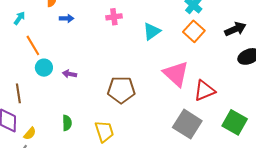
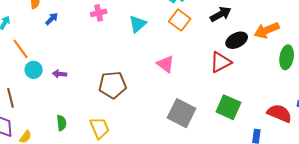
blue arrow: (67, 18) -> (52, 19), turned -40
pink triangle: (176, 74) -> (166, 64), size x0.7
red triangle: (205, 90) -> (221, 62), moved

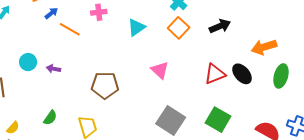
black ellipse: (237, 40) -> (242, 74), moved, turned 70
orange line: (21, 49) -> (70, 29), moved, turned -30
green semicircle: (61, 123) -> (50, 118), turned 35

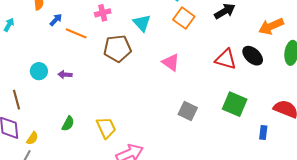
cyan triangle: (136, 27) -> (142, 23), turned -30
red triangle: (215, 74) -> (226, 59), turned 45
brown pentagon: (105, 85) -> (117, 49), moved
gray square: (171, 121) -> (188, 111), size x0.7

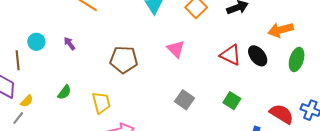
brown pentagon: (117, 49) -> (124, 60), moved
cyan circle: (39, 71) -> (36, 42), moved
purple arrow: (65, 75) -> (69, 44), turned 40
green square: (235, 104) -> (232, 101), size x0.7

